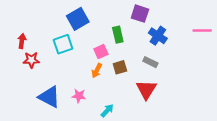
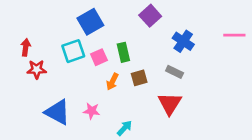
purple square: (140, 14) -> (150, 16), moved, turned 30
green rectangle: (118, 35) -> (123, 52), moved
pink square: (101, 52) -> (99, 57), moved

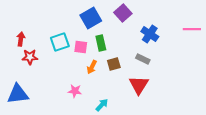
blue square: (90, 22) -> (91, 18), moved
pink square: (99, 57) -> (81, 47), turned 32
blue triangle: (57, 112) -> (18, 94), moved, turned -35

